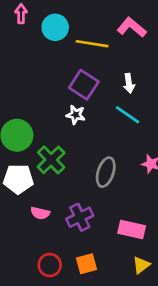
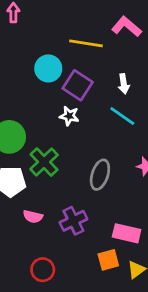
cyan circle: (55, 27) -> (48, 68), moved
orange square: (87, 264) -> (108, 260), moved

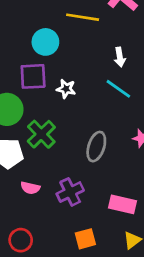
purple square: (78, 85) -> (33, 76), moved, turned -36
orange square: (108, 260) -> (85, 239), moved
red circle: (43, 270) -> (21, 240), moved

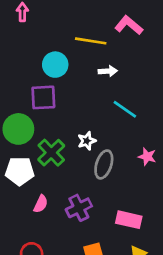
white arrow: (120, 57) -> (108, 71), moved, turned -84
white star: (66, 89) -> (87, 141), moved, turned -30
pink semicircle: (30, 188) -> (41, 204), turned -78

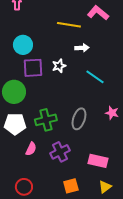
cyan circle: (55, 65) -> (23, 45), moved
white star: (87, 141) -> (59, 66), moved
green cross: (51, 153) -> (46, 120), moved, turned 30

